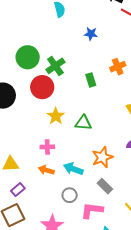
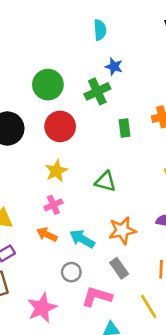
blue star: (91, 34) -> (114, 67), moved
green cross: (55, 66) -> (97, 91), moved
yellow star: (56, 116) -> (56, 171), moved
pink cross: (47, 147) -> (53, 205), turned -32

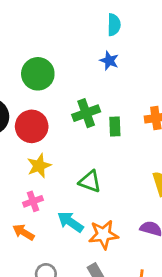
cyan semicircle: (100, 30) -> (114, 25), moved
green cross: (97, 91) -> (86, 113), moved
red circle: (60, 126) -> (32, 126), moved
cyan arrow: (82, 239) -> (70, 222), moved

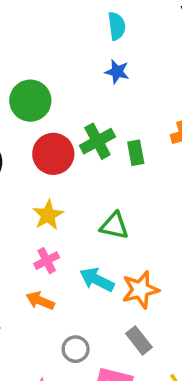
red circle: (32, 126) -> (53, 154), moved

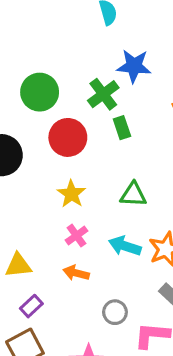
blue star: (117, 72) -> (134, 66), moved, size x1.5
green cross: (97, 141) -> (103, 94), moved
green rectangle: (136, 153) -> (122, 128), moved

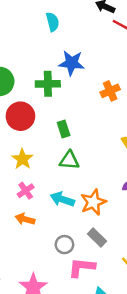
green cross: (103, 94) -> (48, 84), turned 35
green rectangle: (122, 128) -> (64, 129), moved
gray circle: (115, 312) -> (64, 245), moved

